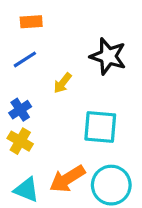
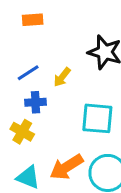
blue line: (25, 59) -> (28, 73), moved
blue cross: (20, 110) -> (35, 102), moved, turned 30

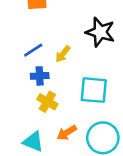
yellow cross: (22, 132) -> (47, 102), moved
orange arrow: (66, 167) -> (67, 133), size x0.7

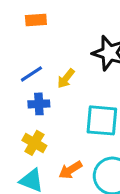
yellow cross: (47, 102) -> (34, 143), moved

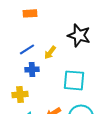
yellow cross: (34, 143) -> (20, 94), moved, turned -35

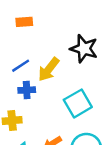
yellow arrow: (50, 52) -> (49, 69), size x1.5
cyan square: (74, 80) -> (78, 103), turned -35

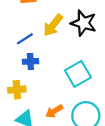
yellow arrow: (49, 69) -> (53, 25), moved

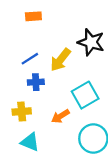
yellow arrow: (53, 25) -> (60, 60), moved
orange arrow: (54, 111) -> (60, 116), moved

